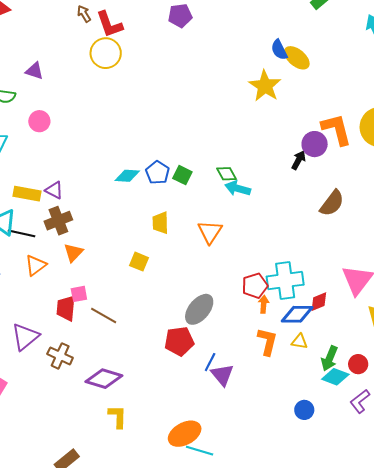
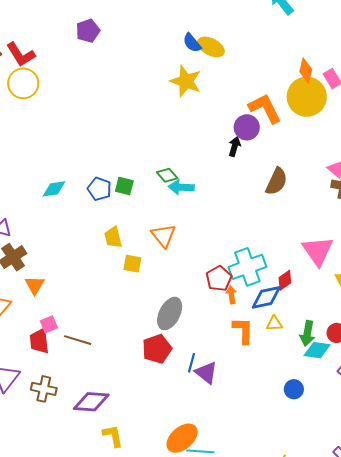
cyan diamond: (127, 176) -> (54, 189), moved
yellow square: (139, 262) -> (132, 264), moved

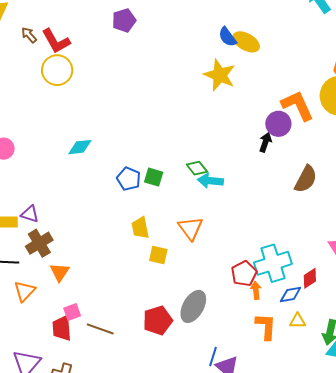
cyan diamond: (54, 189) -> (80, 147), moved
blue diamond: (266, 297) -> (291, 294), size x0.7
red pentagon: (157, 349) -> (158, 320), moved

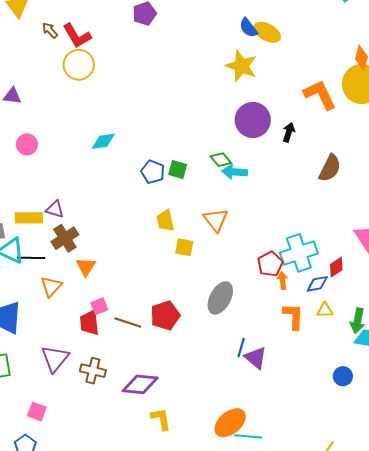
purple circle: (278, 124) -> (253, 120), moved, size x1.4
red pentagon: (158, 320) -> (165, 315), moved

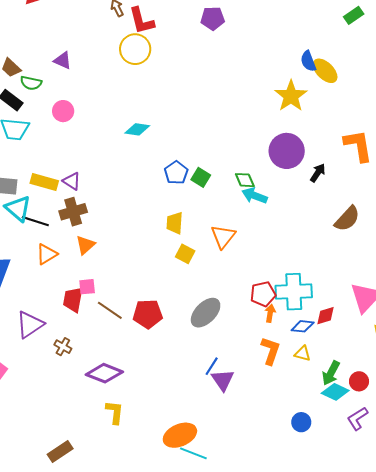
brown cross: (93, 371) -> (63, 347), size x0.7

